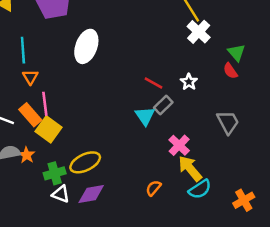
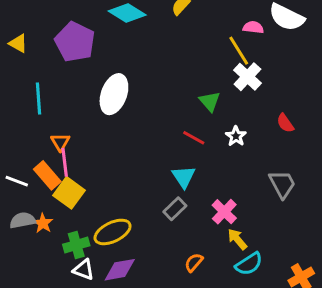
green triangle: (236, 53) -> (210, 101), moved
orange triangle: (30, 77) -> (60, 142), moved
gray rectangle: (163, 105) -> (175, 209), moved
yellow arrow: (190, 168) -> (237, 239), size x0.7

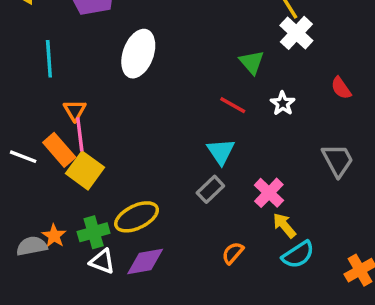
gray semicircle: (23, 220) -> (32, 246), moved
orange star: (43, 223) -> (54, 236), moved

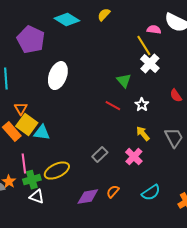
pink line: (80, 134) -> (24, 164), moved
cyan triangle: (221, 152) -> (42, 133), moved, turned -48
yellow square: (85, 170) -> (27, 125), moved
yellow arrow: (284, 225) -> (143, 134), moved
purple diamond: (145, 262) -> (88, 197), moved

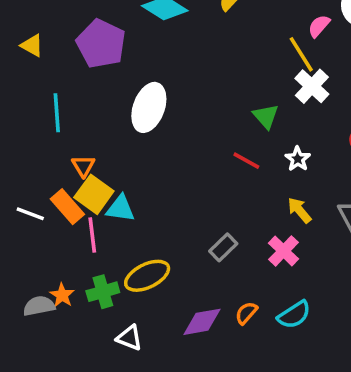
pink semicircle: (154, 30) -> (319, 26), turned -56
pink line: (24, 164) -> (92, 235), moved
cyan semicircle: (151, 193) -> (294, 315), moved
white triangle: (37, 197) -> (129, 338), moved

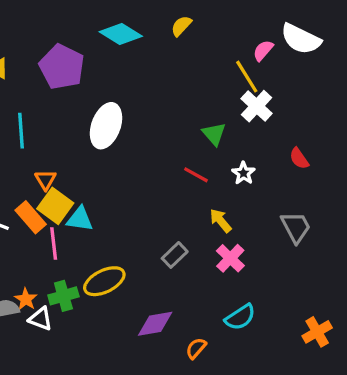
yellow arrow: (299, 210) -> (221, 221), moved
orange semicircle: (246, 313) -> (196, 348), moved
white triangle: (129, 338) -> (41, 319), moved

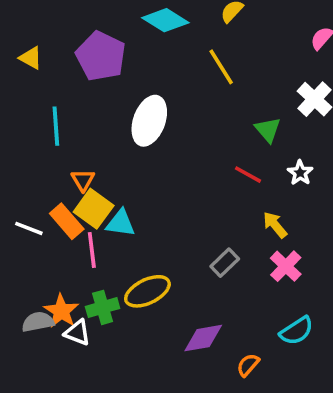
yellow line: (247, 77) -> (221, 67), moved
orange star: (26, 299) -> (61, 311), size x1.4

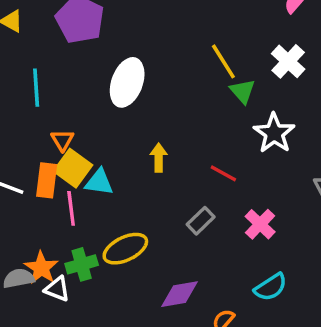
yellow line: (221, 67) -> (223, 61), moved
white star: (300, 173) -> (274, 133), size x1.6
red line: (248, 175) -> (223, 173), moved
orange rectangle: (67, 221) -> (47, 180), turned 48
yellow arrow: (275, 225) -> (159, 158), moved, turned 40

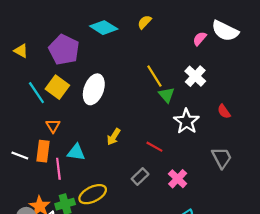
cyan line: (36, 88) -> (36, 93), turned -30
yellow arrow: (159, 158) -> (114, 137), turned -147
yellow square: (73, 168) -> (57, 87), moved

